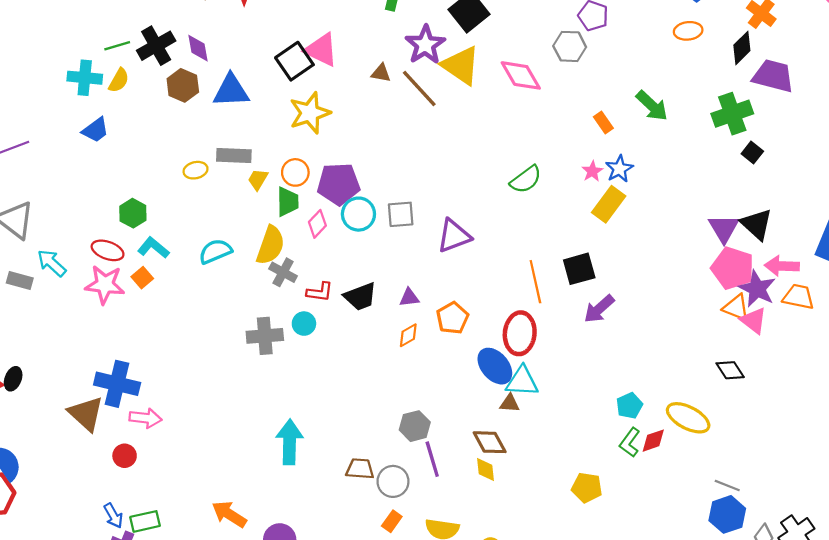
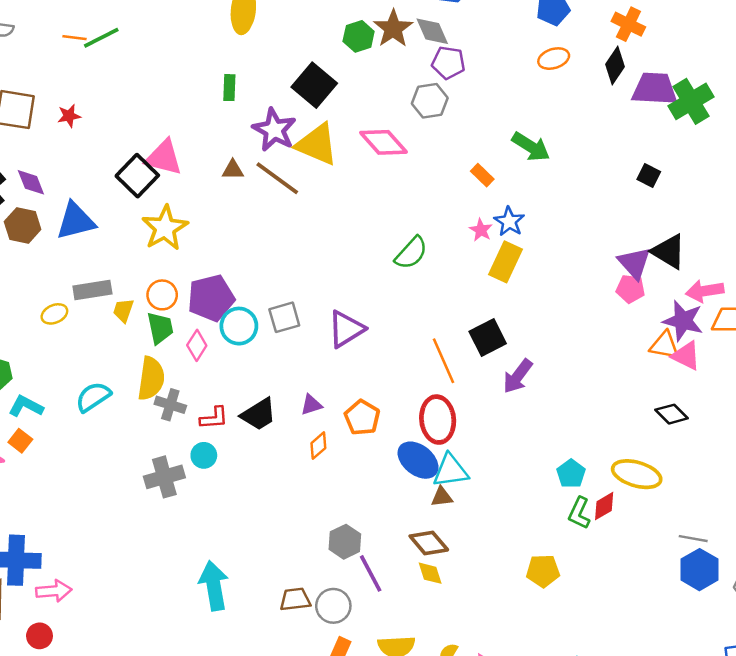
green cross: (732, 114) -> (691, 101), moved
pink pentagon: (733, 268) -> (630, 289), moved, size x0.6

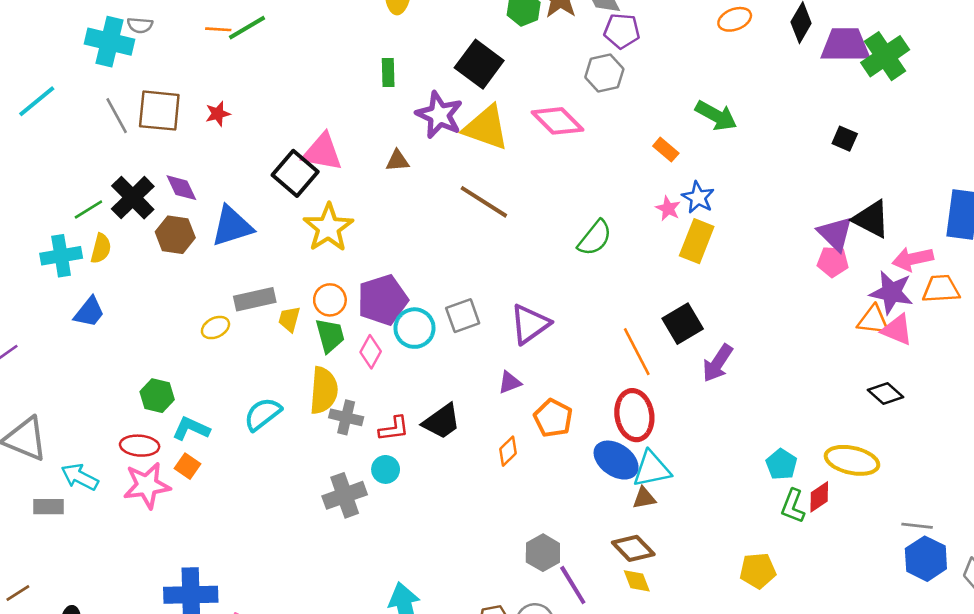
brown line: (277, 178) -> (484, 202), moved
purple triangle: (311, 405) -> (510, 382), moved

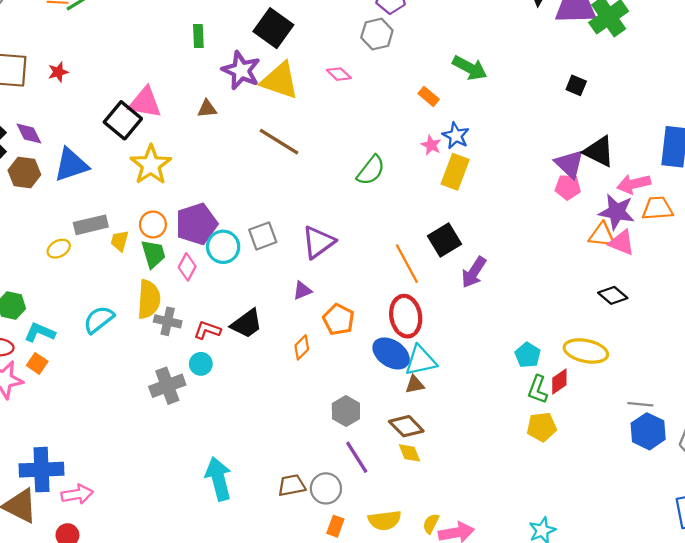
pink diamond: (557, 121) -> (339, 74), size x0.6
red L-shape: (394, 429) -> (207, 330), turned -152
gray hexagon: (543, 553) -> (346, 411), moved
yellow pentagon: (758, 571) -> (542, 427), moved

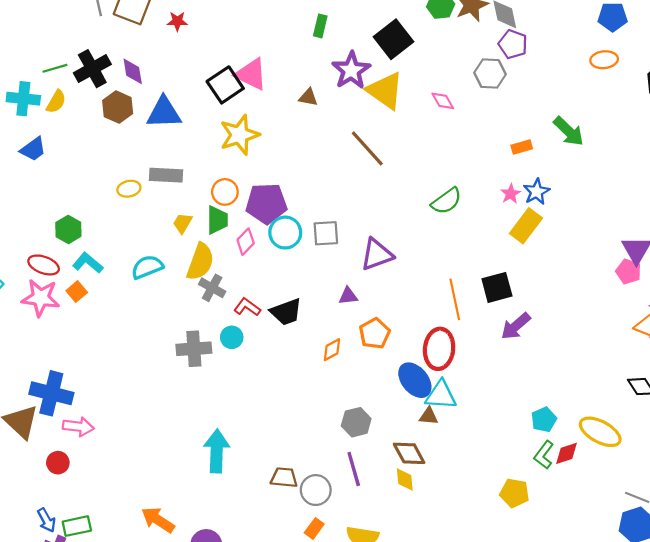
orange rectangle: (429, 96) -> (522, 147), turned -72
yellow trapezoid: (120, 241) -> (183, 223), moved
yellow pentagon: (542, 427) -> (515, 493), moved

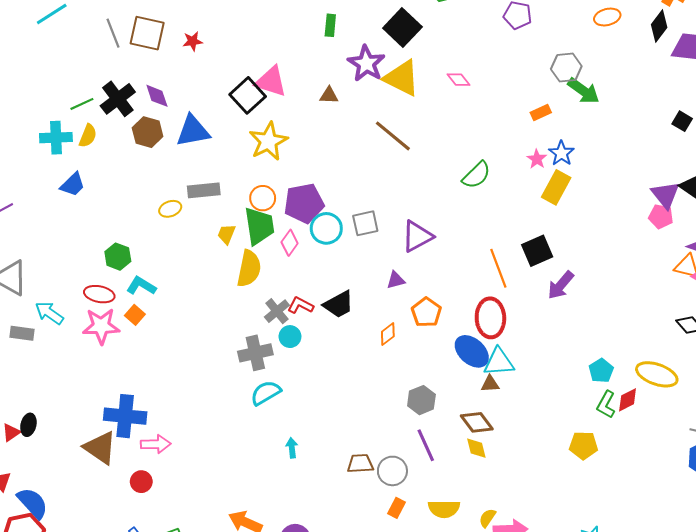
gray hexagon: (490, 74) -> (566, 68), moved
green trapezoid: (217, 220) -> (259, 226), size x1.4
cyan semicircle: (147, 267) -> (266, 393), moved
gray cross: (212, 288) -> (277, 311), moved, turned 30
cyan arrow: (217, 451) -> (292, 448), size x0.5

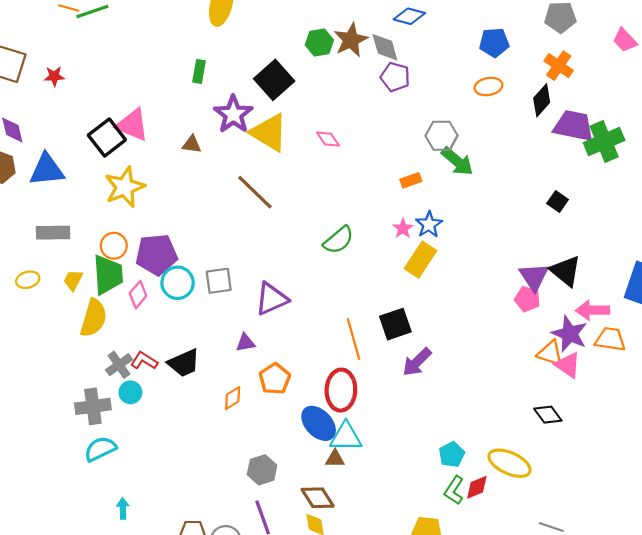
yellow ellipse: (170, 209) -> (28, 280), moved

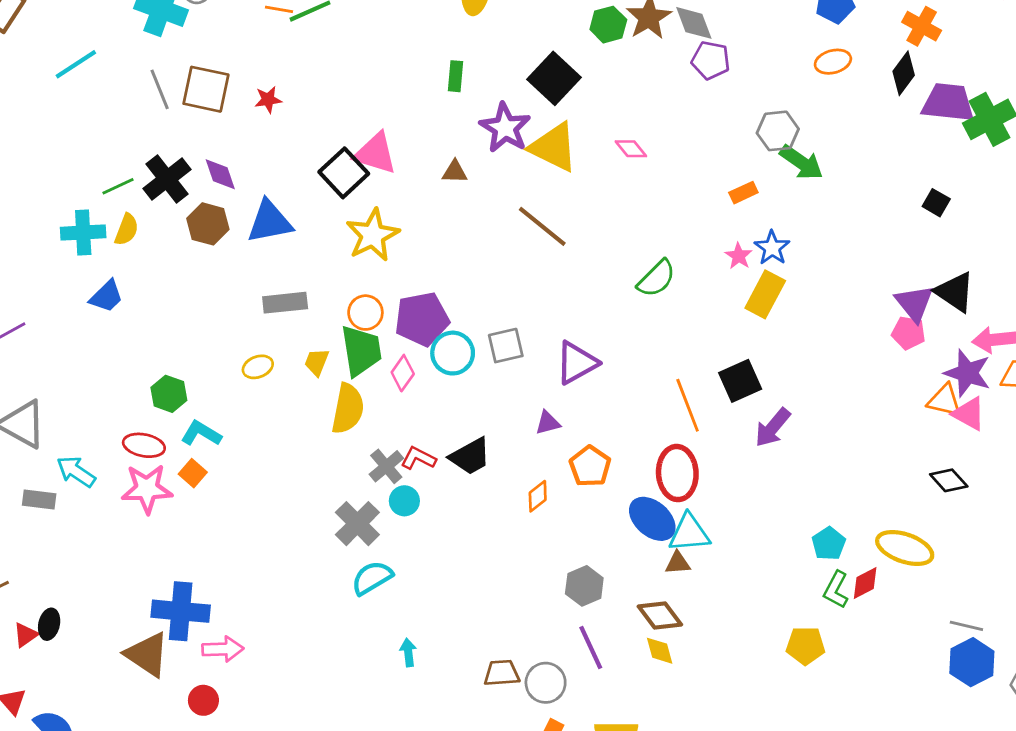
gray cross: (93, 406) -> (357, 524), turned -32

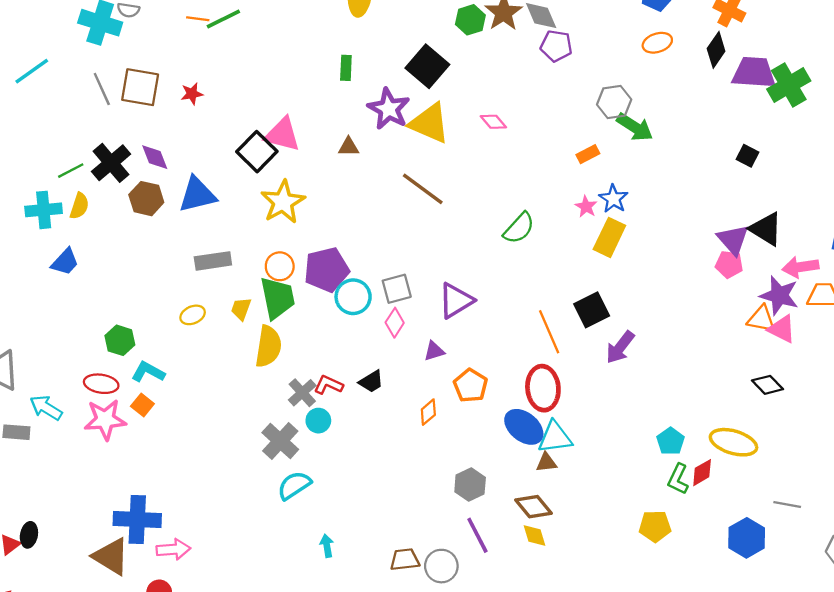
pink diamond: (403, 373) -> (395, 323), moved
black trapezoid: (470, 456) -> (371, 382), size x0.7
blue hexagon: (972, 662) -> (747, 538), moved

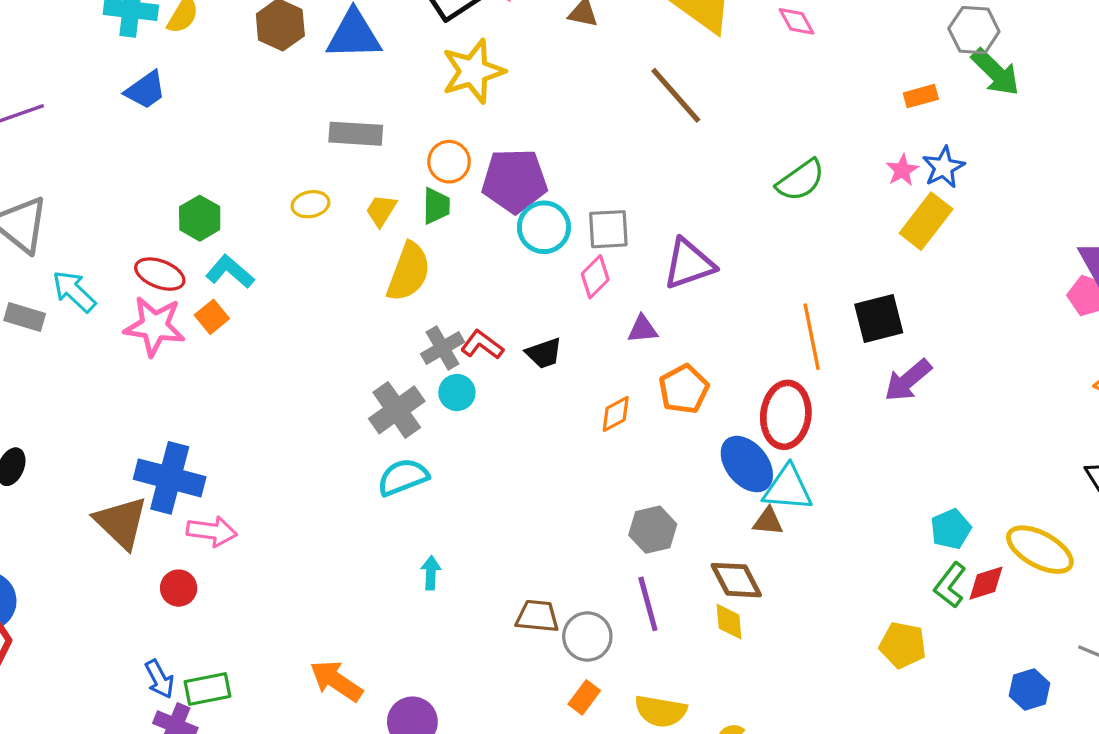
green trapezoid: (277, 298) -> (436, 206), size x0.6
blue hexagon: (747, 538) -> (1030, 689), size x0.7

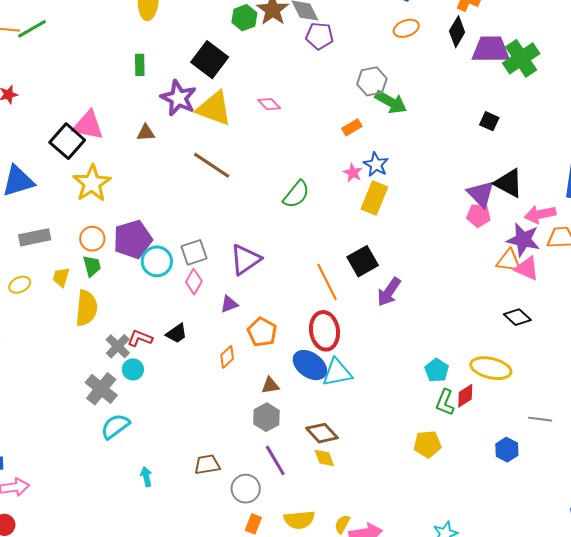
brown triangle: (768, 521) -> (270, 385), moved
brown trapezoid: (537, 616) -> (207, 464), moved

